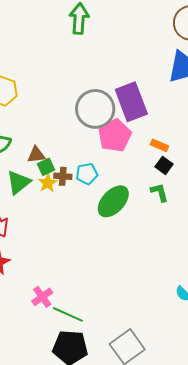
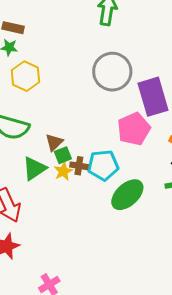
gray circle: (95, 109) -> (112, 72), moved
brown triangle: (36, 155) -> (54, 142), turned -42
cyan pentagon: (87, 174) -> (103, 165), size x1.4

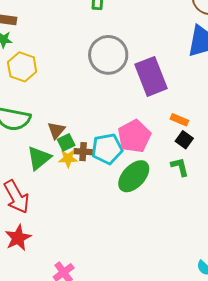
pink pentagon: (134, 129) -> (134, 136), moved
yellow star: (63, 171) -> (68, 158), turned 30

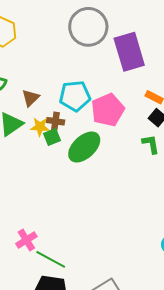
green square: (66, 142) -> (52, 137), moved
cyan pentagon: (107, 149) -> (75, 96), moved
green ellipse: (134, 176) -> (84, 147), moved

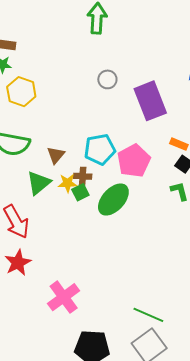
gray circle: (88, 27) -> (107, 79), size x0.5
pink cross: (26, 240) -> (64, 297), size x1.5
green line: (51, 259) -> (148, 315), moved

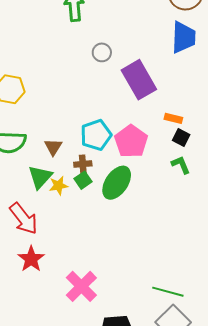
gray circle: (107, 79) -> (102, 52), moved
yellow star: (68, 183) -> (58, 186), moved

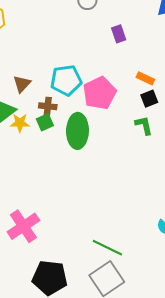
purple rectangle: (139, 80) -> (119, 34), size x0.5
black square: (181, 137) -> (149, 99), turned 30
green ellipse: (117, 183) -> (77, 131), turned -44

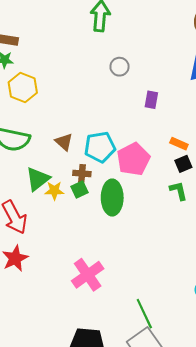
purple rectangle: (119, 34) -> (151, 100), turned 30
brown triangle: (22, 84) -> (64, 142), moved, turned -30
pink cross: (23, 226) -> (88, 275), moved
green line: (107, 248) -> (144, 314), turned 40

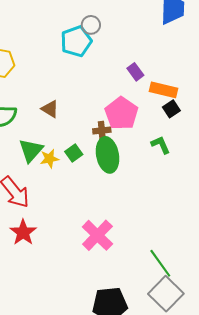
purple rectangle: (151, 100) -> (135, 72), moved, turned -36
orange rectangle: (179, 144) -> (163, 90), size x1.5
cyan pentagon: (100, 147) -> (76, 41), moved
brown cross: (82, 173) -> (102, 130), moved
green L-shape: (178, 191) -> (161, 145), moved

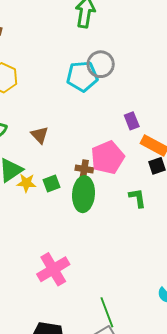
gray circle: (91, 25) -> (101, 64), size x1.4

